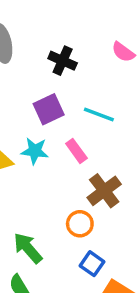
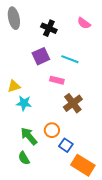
cyan star: (35, 151) -> (24, 103), moved
pink rectangle: (76, 151) -> (57, 80), turned -40
orange circle: (80, 224) -> (52, 130), moved

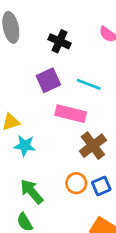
pink rectangle: (57, 80) -> (71, 114), size x1.5
orange circle: (52, 130) -> (76, 183), moved
blue square: (66, 145) -> (101, 186), moved, turned 32

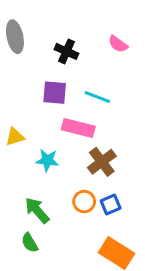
purple square: (48, 80) -> (55, 93), turned 30
cyan star: (25, 146) -> (47, 160), moved

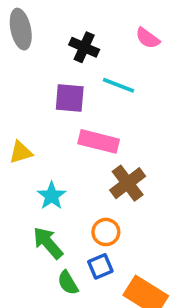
cyan line: (97, 97) -> (119, 85), moved
cyan star: (47, 160) -> (52, 196), moved, turned 30
blue square: (111, 204) -> (100, 266), moved
green semicircle: (30, 243) -> (68, 283), moved

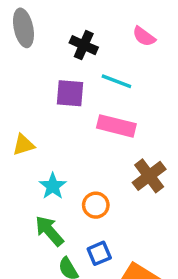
pink rectangle: (99, 141) -> (116, 126), moved
brown cross: (128, 183) -> (149, 176), moved
orange circle: (106, 232) -> (96, 205), moved

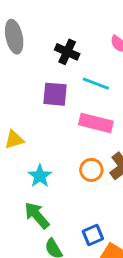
orange circle: (96, 205) -> (91, 170), moved
blue square: (99, 253) -> (93, 235), moved

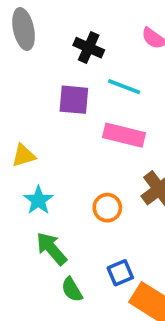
orange circle: (91, 170) -> (107, 208), moved
cyan star: (40, 176) -> (38, 200), moved

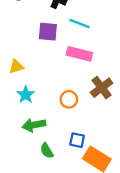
green arrow: (51, 249) -> (34, 125), turned -60
blue square: (120, 273) -> (77, 140), turned 35

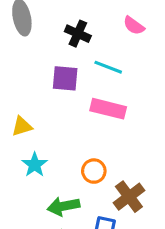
brown cross: (102, 88) -> (129, 197), moved
green arrow: (34, 125) -> (63, 206), moved

